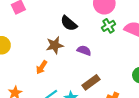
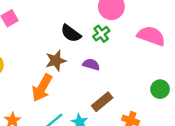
green cross: (109, 26) -> (101, 34), moved
orange arrow: (42, 67) -> (42, 88), size x1.6

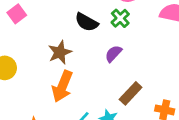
brown star: (56, 61) -> (60, 52), moved
purple semicircle: (91, 64) -> (113, 54), turned -56

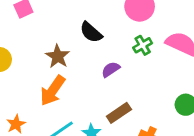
green cross: (120, 18) -> (143, 45), moved
brown star: (60, 52) -> (58, 56), turned -30

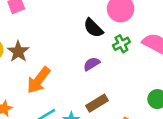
black semicircle: (91, 32) -> (93, 28), moved
brown star: (58, 56) -> (18, 52), moved

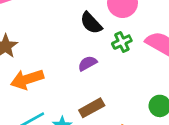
orange arrow: (39, 80) -> (27, 79), turned 32

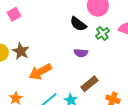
purple semicircle: (87, 63) -> (81, 53), turned -136

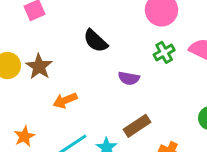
black semicircle: (78, 24) -> (96, 41), moved
orange arrow: (40, 72) -> (65, 100), size x0.7

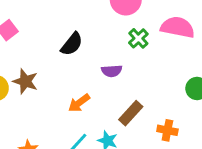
black semicircle: (96, 41) -> (72, 44), turned -80
orange arrow: (65, 100) -> (79, 103), moved

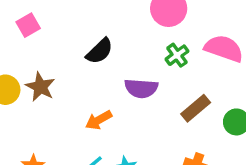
purple semicircle: (112, 71) -> (141, 88), size x1.4
brown rectangle: (131, 113) -> (196, 108), moved

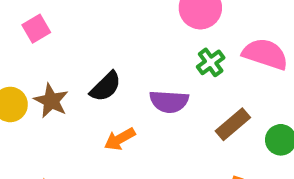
black semicircle: (100, 51) -> (106, 87), moved

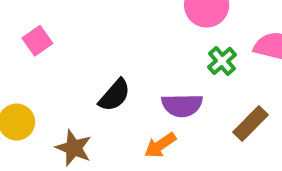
brown star: (51, 101) -> (74, 148), moved
orange arrow: (120, 139) -> (160, 145), moved

